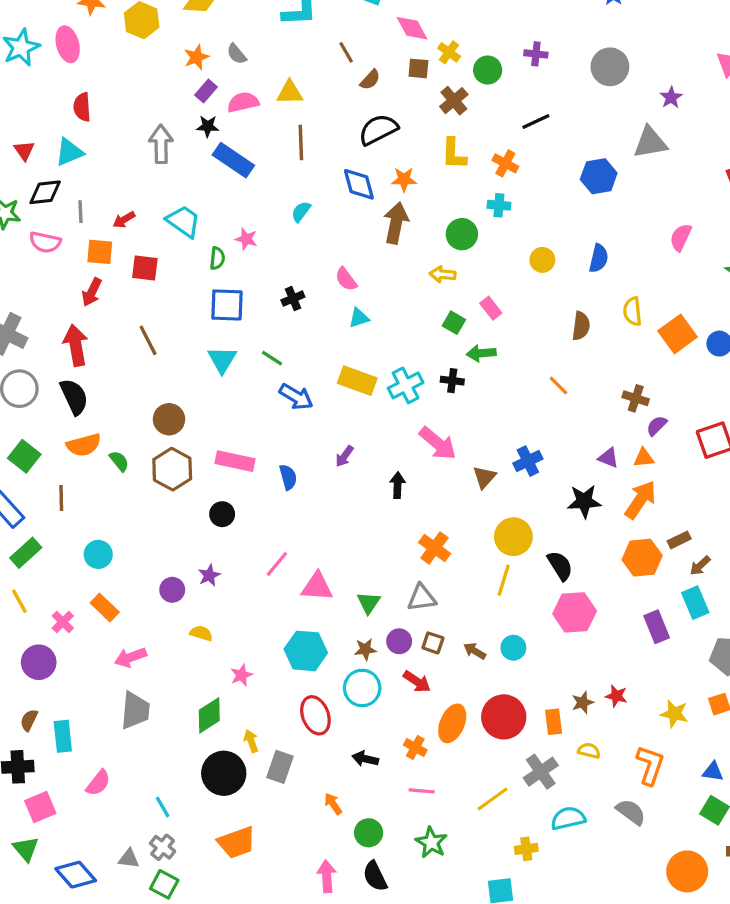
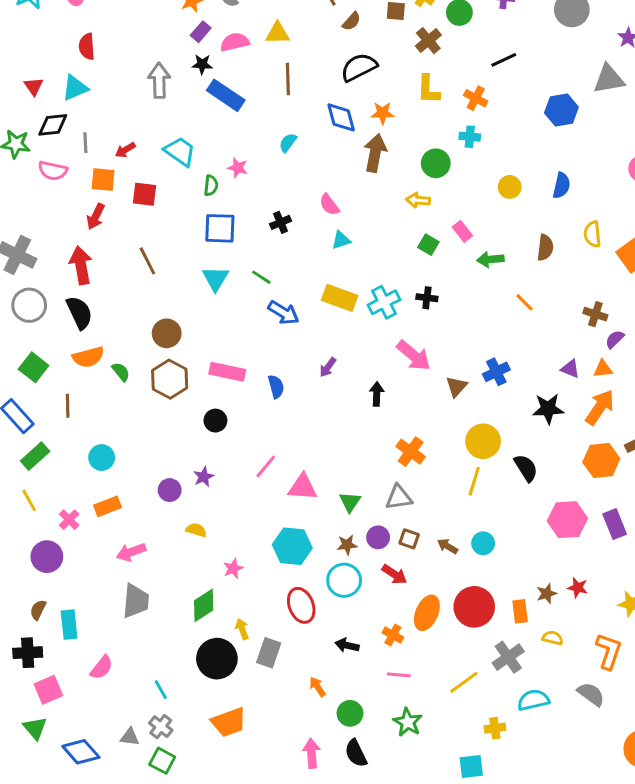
green arrow: (481, 353) -> (490, 259), moved
orange rectangle: (105, 607) -> (108, 506), turned -65
pink hexagon: (575, 612) -> (567, 520), moved

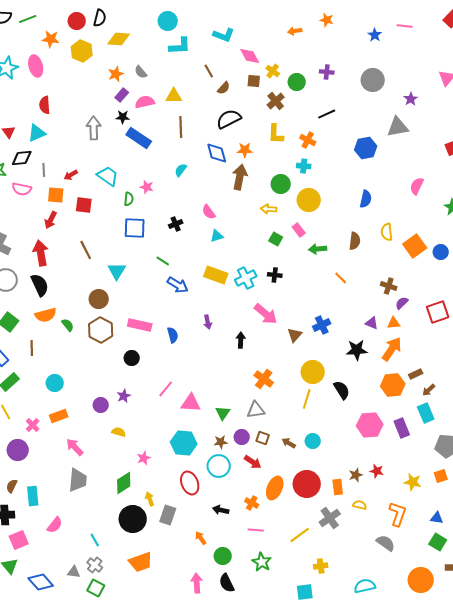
yellow circle: (510, 187) -> (309, 200), moved, size x1.5
cyan triangle: (215, 279) -> (117, 271), moved
purple arrow: (328, 367) -> (208, 322), turned -48
pink arrow: (131, 552) -> (75, 447), turned 66
cyan semicircle: (533, 700) -> (365, 586), moved

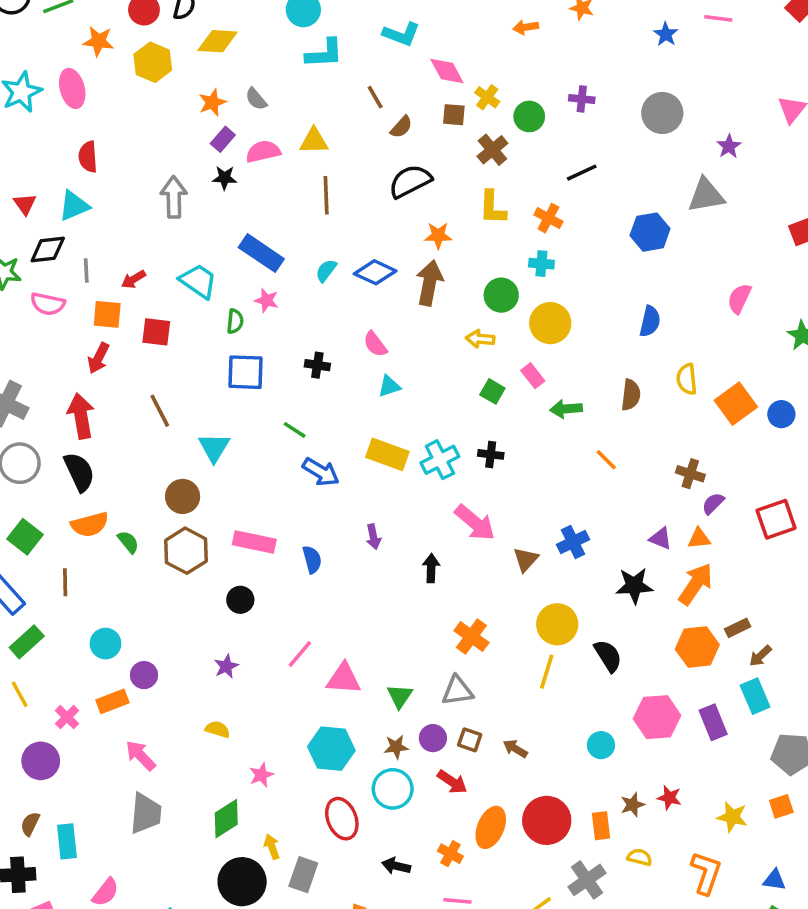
blue rectangle: (139, 138) -> (261, 253), moved
blue diamond: (217, 153) -> (375, 272), moved, turned -50
black cross: (176, 224) -> (317, 365), turned 32
purple circle: (101, 405) -> (144, 675), moved
cyan circle: (313, 441) -> (601, 745), moved

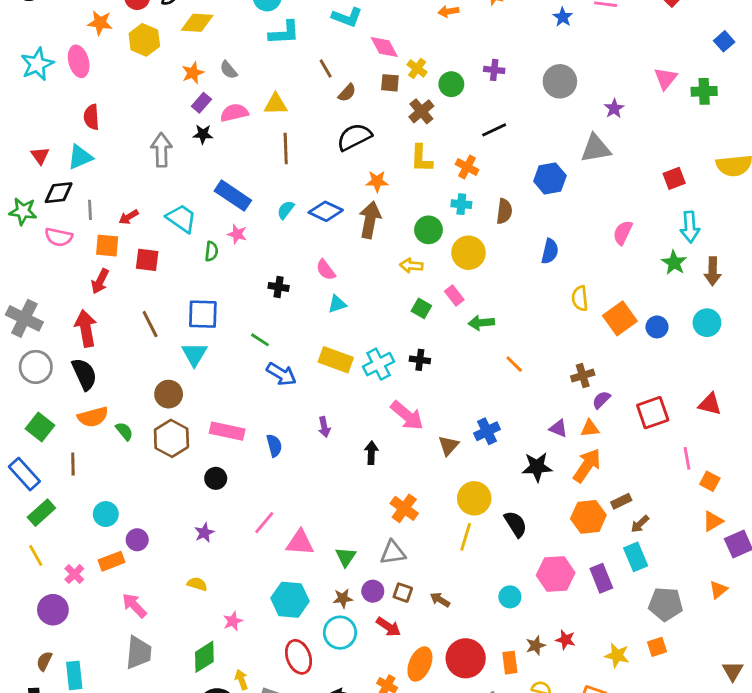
blue square: (246, 372) -> (203, 314), moved
brown semicircle: (631, 395) -> (504, 211), moved
brown cross: (690, 474) -> (583, 376), turned -35

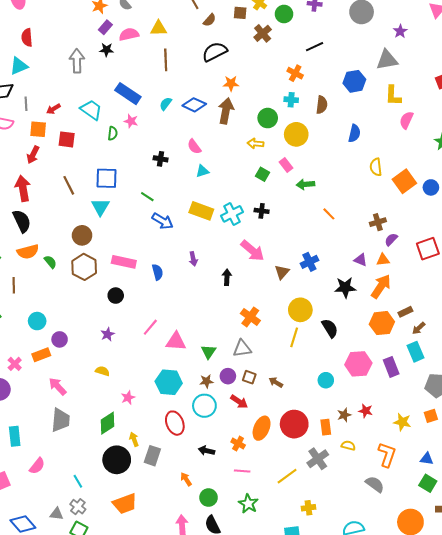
yellow L-shape: (421, 158) -> (393, 96), moved

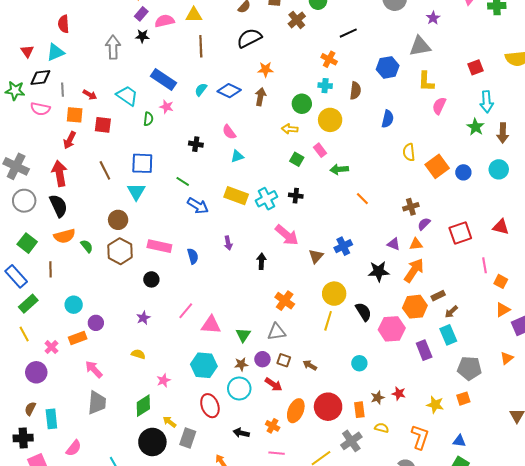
red arrow: (53, 109) -> (90, 95), turned -120
brown arrow: (226, 111) -> (260, 97), size x0.7
pink hexagon: (358, 364) -> (392, 329), moved
yellow arrow: (134, 439) -> (170, 422), turned -32

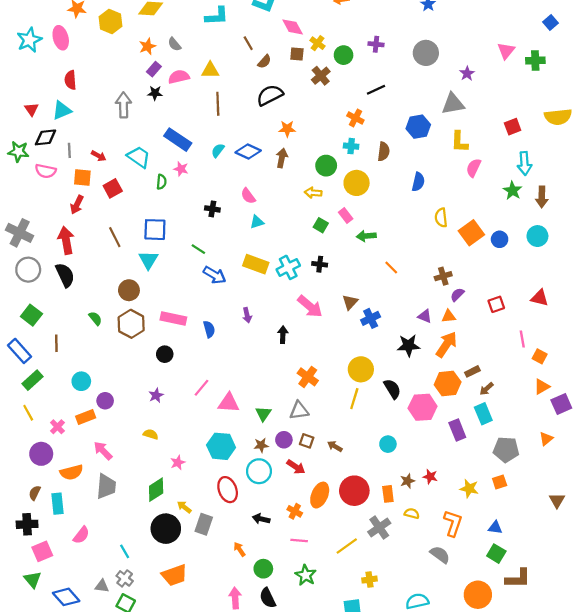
red square: (103, 125) -> (113, 188), turned -36
red square: (460, 233) -> (496, 304), size x0.7
orange semicircle: (65, 236) -> (72, 472), moved
brown triangle: (316, 256) -> (350, 302), moved

